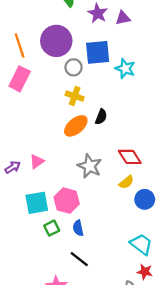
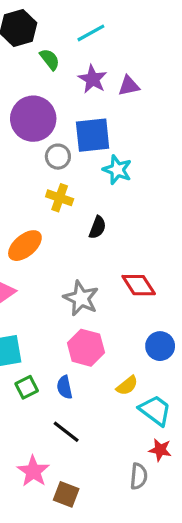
cyan star: (125, 68) -> (117, 170), moved
orange ellipse: (76, 126) -> (25, 246), moved
yellow semicircle: (126, 182) -> (127, 386), moved
pink hexagon: (67, 201) -> (86, 348), moved

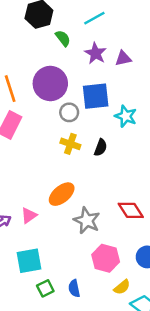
cyan star: (117, 170) -> (126, 116), moved
black semicircle: (97, 227) -> (101, 148), moved
orange ellipse: (25, 246) -> (62, 194), moved
pink hexagon: (86, 348) -> (106, 258), moved

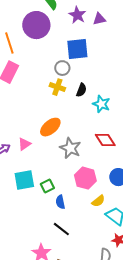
purple circle: (50, 83) -> (36, 25), moved
gray circle: (69, 112) -> (62, 68), moved
cyan star: (126, 116) -> (101, 104), moved
green square: (45, 288) -> (47, 186), moved

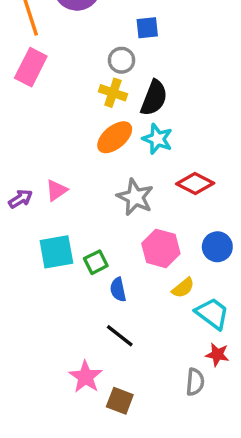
blue square: (77, 49) -> (147, 28), size x0.6
black semicircle: (81, 90) -> (154, 98), size x1.5
cyan star: (101, 104) -> (157, 139), moved
orange ellipse: (50, 127) -> (115, 137), moved
red diamond: (105, 140) -> (195, 183), turned -30

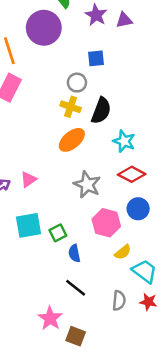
cyan star: (157, 139) -> (124, 141), moved
blue circle: (217, 247) -> (138, 209), moved
gray semicircle: (195, 382) -> (119, 301), moved

